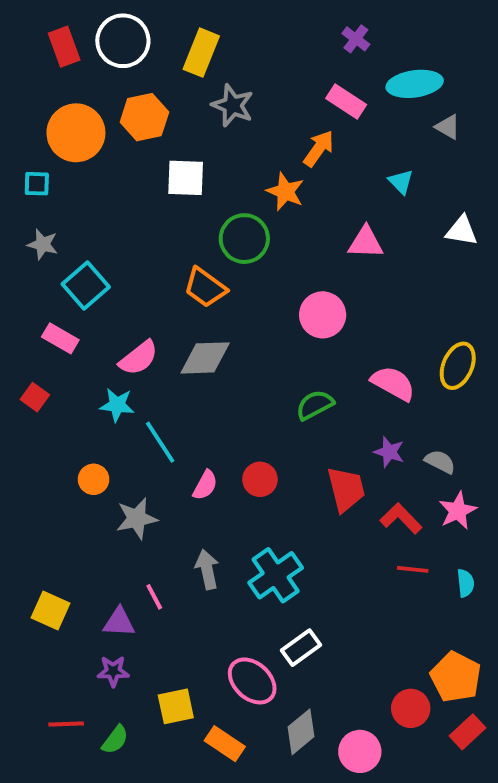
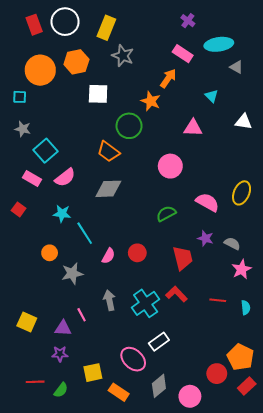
pink semicircle: (139, 358) -> (65, 177), moved
red L-shape: (401, 518) -> (177, 294), moved

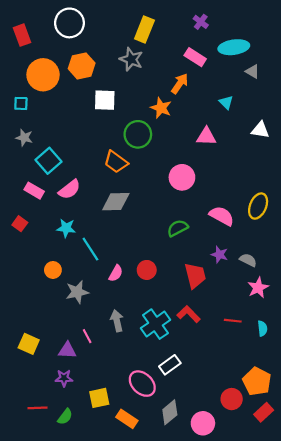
red rectangle: (34, 25) -> (22, 35), moved
yellow rectangle: (106, 28) -> (144, 30), moved

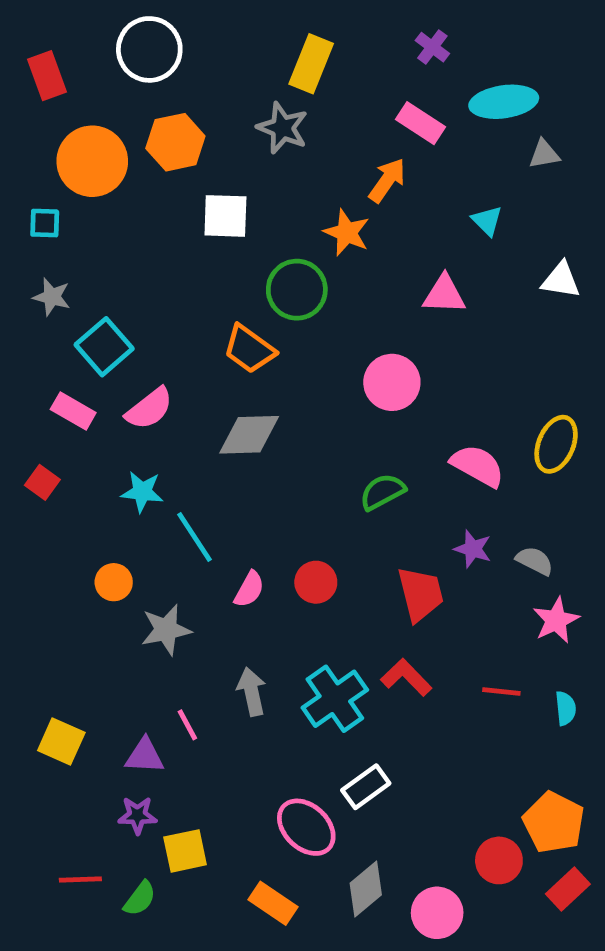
gray triangle: (253, 71) -> (544, 154), turned -40
yellow square: (99, 398) -> (185, 851), moved

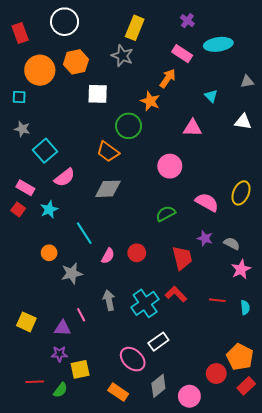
gray triangle: (544, 154) -> (247, 82), moved
pink rectangle: (73, 411) -> (25, 188), moved
cyan star: (142, 492) -> (49, 209), moved, turned -30

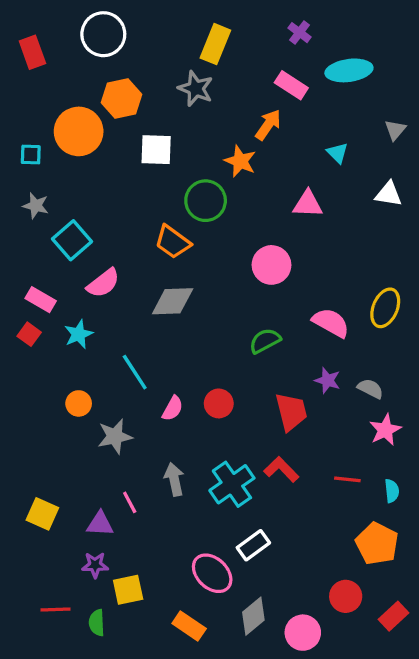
orange circle: (40, 70) -> (79, 131), moved
gray triangle: (247, 82) -> (395, 130), turned -40
orange pentagon: (240, 357) -> (377, 544), moved
green semicircle: (60, 390) -> (97, 623), turned 140

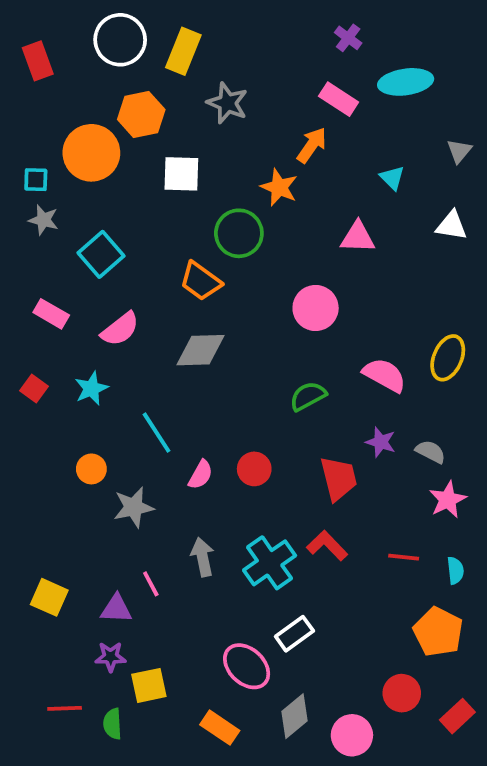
yellow rectangle: (215, 44) -> (183, 51), moved
gray star: (36, 206) -> (43, 220), moved
cyan square: (72, 240) -> (101, 254), moved
pink rectangle: (41, 300) -> (51, 314), moved

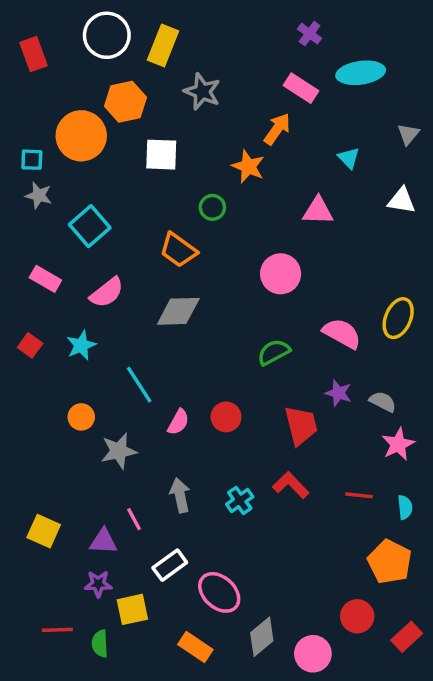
green circle: (239, 233) -> (212, 207), size x0.6
cyan cross: (270, 563) -> (240, 500), size x0.6
white rectangle: (294, 634) -> (170, 565), moved

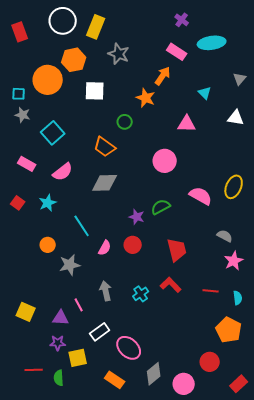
purple star: (338, 393) -> (137, 217), moved
red rectangle: (407, 637) -> (239, 384), moved

